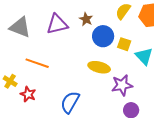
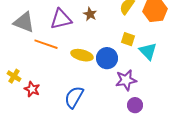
blue circle: (103, 36) -> (107, 58), moved
orange line: (37, 63) -> (46, 44), moved
yellow ellipse: (99, 67) -> (82, 55), moved

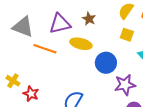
yellow square: (128, 39) -> (127, 35), moved
yellow ellipse: (82, 55) -> (81, 44), moved

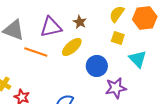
yellow ellipse: (81, 44) -> (72, 47), turned -55

